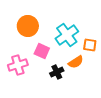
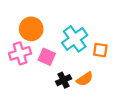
orange semicircle: (76, 62) -> (85, 79), moved
pink cross: (18, 65) -> (20, 53), moved

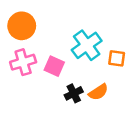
orange circle: (31, 29) -> (22, 26), moved

